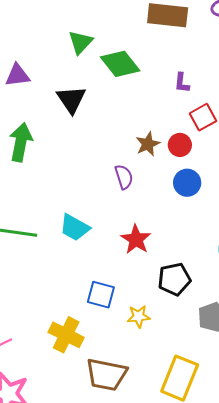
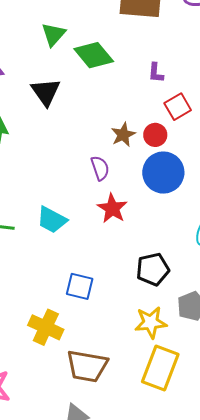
blue circle: (187, 183) -> (163, 173), size x1.5
red star: (136, 239) -> (112, 208), moved
yellow star: (139, 316) -> (151, 322), moved, size x1.4

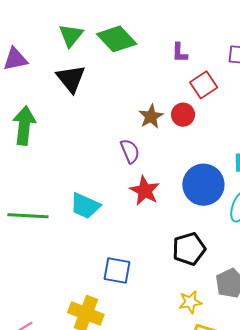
green triangle: (53, 34) -> (71, 35), moved
blue circle: (163, 173) -> (203, 185), moved
yellow star: (151, 322) -> (190, 302), size x0.7

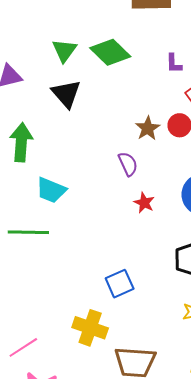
red star: (145, 191) -> (144, 203), size x0.7
cyan trapezoid: (85, 206) -> (51, 190), moved
blue square: (117, 271) -> (120, 284), turned -32

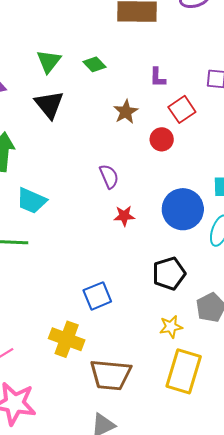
green diamond: (110, 52) -> (94, 64), size x0.6
brown star: (148, 128) -> (126, 112), moved
red star: (144, 203) -> (124, 216), turned -30

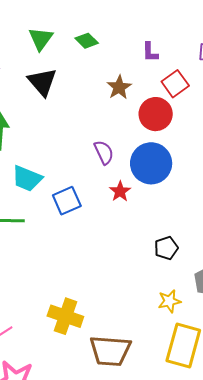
red circle: (162, 139) -> (156, 114), size x1.4
blue circle: (183, 209) -> (151, 163), moved
red star: (124, 216) -> (120, 191), turned -30
black pentagon: (169, 274) -> (166, 248), size x0.7
blue square: (97, 296) -> (67, 201), moved

